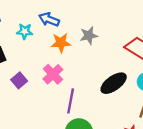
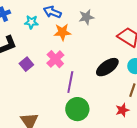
gray star: (89, 36) -> (86, 17), moved

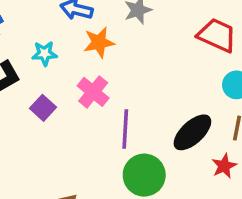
cyan star: (31, 22) -> (45, 53), moved
black ellipse: (107, 67) -> (192, 132), moved

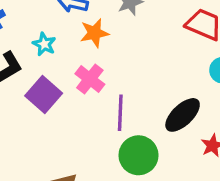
cyan star: (45, 53) -> (44, 44), turned 30
purple square: (43, 108) -> (44, 95), size x1.5

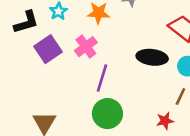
black ellipse: (183, 115) -> (152, 57), moved, turned 36

